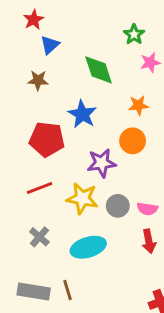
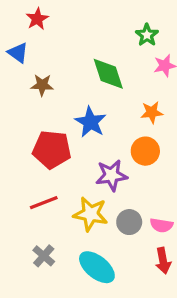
blue triangle: (50, 45) -> (18, 53), moved, turned -42
cyan ellipse: (88, 247) -> (97, 267), turned 56

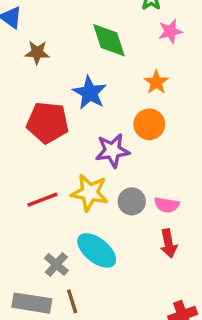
orange star: (152, 112) -> (156, 82), turned -30
red line: (44, 203) -> (42, 200), moved
gray cross: (44, 256) -> (56, 264), moved

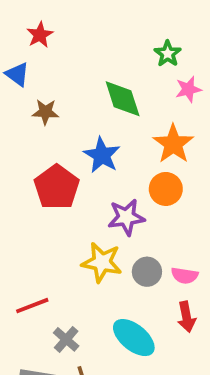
orange star: (156, 82) -> (173, 144), size x1.5
red pentagon: (48, 123) -> (57, 187), turned 30
red line: (42, 200) -> (32, 306), moved
cyan ellipse: (97, 250) -> (134, 338), moved

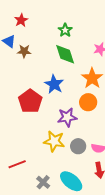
green star: (168, 54) -> (65, 30), moved
brown star: (45, 112) -> (24, 51), moved
gray cross: (66, 339) -> (43, 182), moved

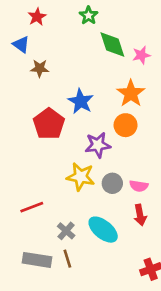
green star: (65, 30) -> (89, 15), moved
brown star: (24, 51) -> (40, 68), moved
green diamond: (65, 54) -> (112, 45), moved

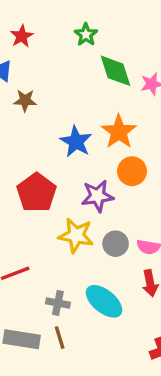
orange star: (131, 93) -> (119, 132), moved
red pentagon: (49, 124) -> (37, 193), moved
gray cross: (66, 231) -> (58, 303), turned -30

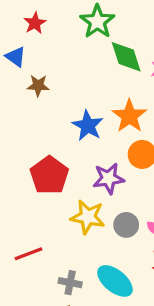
green star: (86, 35) -> (97, 22), size x1.5

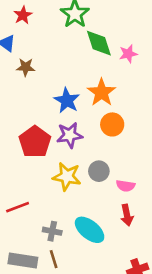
purple star: (109, 178) -> (70, 135), moved
gray circle: (126, 225) -> (99, 171), moved

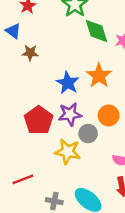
orange circle: (112, 124) -> (109, 115), moved
gray circle: (99, 171) -> (88, 134), moved

